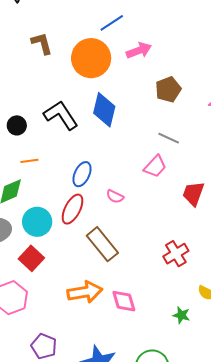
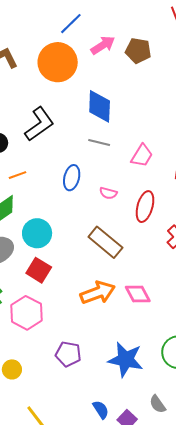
brown pentagon: (168, 89) -> (138, 51), moved, turned -30
blue diamond: (104, 110) -> (100, 106), moved
black L-shape: (61, 115) -> (39, 124), turned 99
gray line: (169, 138) -> (99, 142), moved
red ellipse: (73, 209) -> (145, 207), moved

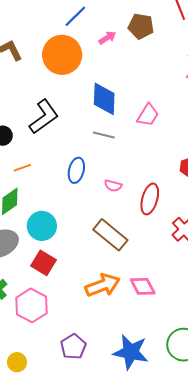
pink arrow: (103, 45) -> (107, 38), size x0.7
brown pentagon: (138, 51) -> (141, 26), moved
pink trapezoid: (142, 156) -> (148, 115), moved
purple pentagon: (68, 354) -> (73, 347), turned 30

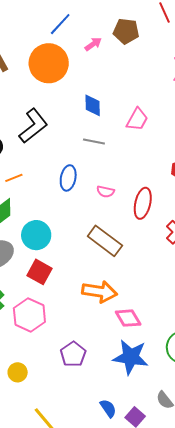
blue diamond: (104, 99) -> (93, 105), size x0.7
orange arrow: (103, 285) -> (100, 292), turned 32
pink diamond: (143, 286) -> (128, 318), moved

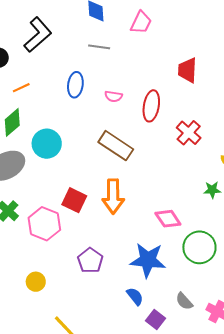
red square: (40, 272) -> (74, 200), moved
orange arrow: (100, 292) -> (113, 196), turned 84
pink diamond: (128, 318) -> (168, 219), moved
blue semicircle: (108, 408) -> (135, 296), moved

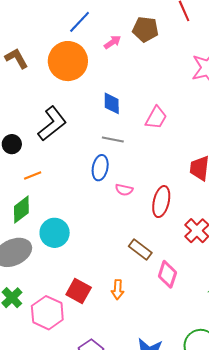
blue ellipse: (75, 85) -> (100, 168), moved
brown rectangle: (116, 146) -> (140, 250), moved, size x0.7
orange arrow: (113, 196) -> (118, 290), size x0.6
pink diamond: (168, 219) -> (167, 274), moved, turned 48

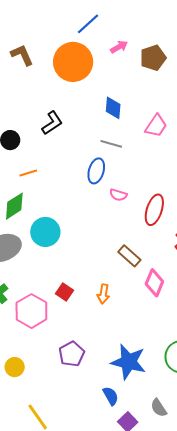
brown pentagon: (145, 29) -> (153, 58), moved, turned -30
black L-shape: (52, 124) -> (52, 123), size x0.7
red square: (79, 291) -> (64, 292), size x0.7

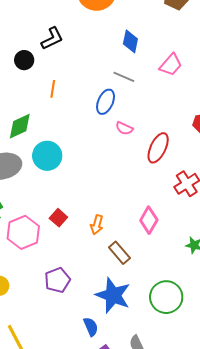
black L-shape: (52, 123) -> (52, 38), moved
orange line: (28, 173) -> (53, 89), moved, turned -72
brown rectangle: (129, 256) -> (119, 253), moved

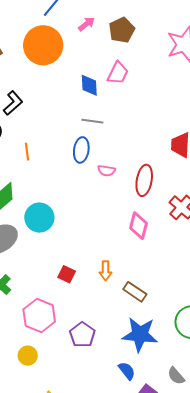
pink trapezoid: (171, 65) -> (118, 73), moved
pink diamond: (149, 220) -> (139, 226), moved
pink hexagon: (23, 232) -> (39, 316), moved

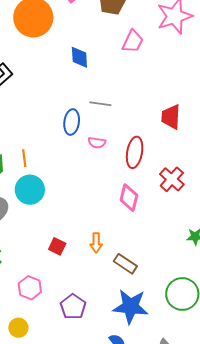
pink trapezoid: (118, 73) -> (133, 41), moved
gray line: (92, 121) -> (100, 104), moved
orange line: (27, 152) -> (24, 158), moved
pink hexagon: (39, 316) -> (30, 288), size x0.7

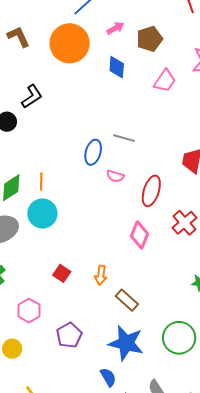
blue diamond: (79, 57) -> (117, 67), moved

